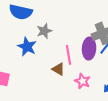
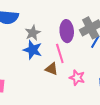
blue star: (27, 47) -> (33, 50), moved
purple ellipse: (89, 49) -> (67, 31), moved

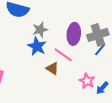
pink line: (60, 53) -> (63, 55), turned -48
pink star: (77, 78) -> (87, 81), moved

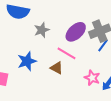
purple ellipse: (74, 34) -> (76, 32), turned 45
blue star: (37, 46) -> (27, 61), moved, turned 30

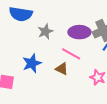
purple ellipse: (76, 32) -> (79, 32), turned 45

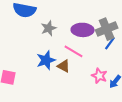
blue star: (32, 63) -> (46, 60), moved

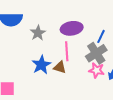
gray cross: (107, 29) -> (96, 53), moved
pink line: (73, 51) -> (67, 51), turned 66

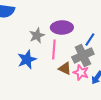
gray star: (38, 33) -> (37, 35), moved
brown triangle: (60, 67) -> (65, 68), moved

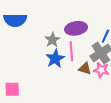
blue star: (27, 59) -> (55, 59), moved

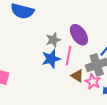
purple ellipse: (76, 28) -> (79, 35), turned 50

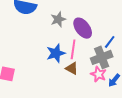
gray star: (53, 40) -> (58, 19), moved
brown triangle: (77, 76) -> (72, 68), moved

